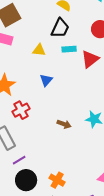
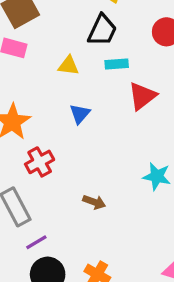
red triangle: (90, 59) -> (142, 96), moved
brown arrow: (64, 124) -> (94, 202), moved

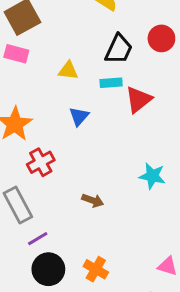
black trapezoid: (102, 30) -> (119, 49), moved
cyan rectangle: (117, 64) -> (111, 83), moved

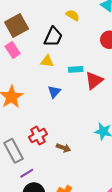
black trapezoid: (119, 49) -> (53, 37), moved
pink rectangle: (16, 54) -> (13, 50), turned 42
red cross: (41, 162) -> (38, 136), moved

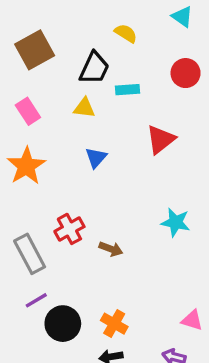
pink rectangle: (13, 50) -> (28, 111), moved
cyan rectangle: (76, 69) -> (127, 90), moved
purple line: (27, 173) -> (36, 300), moved

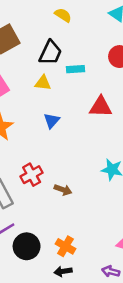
yellow semicircle: (126, 33) -> (63, 15), moved
red triangle: (161, 139) -> (101, 107), turned 40

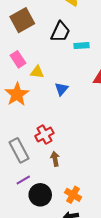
yellow triangle: (43, 83) -> (37, 72), moved
brown arrow: (63, 190) -> (55, 159), moved, turned -120

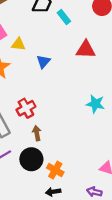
cyan rectangle: (82, 46) -> (64, 17), turned 56
black circle: (40, 195) -> (31, 159), moved

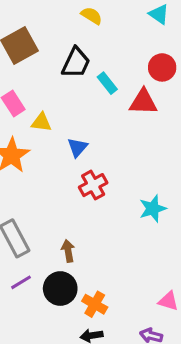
red triangle: (86, 50) -> (143, 102), moved
cyan star: (95, 104) -> (153, 209), turned -30
red cross: (26, 108) -> (93, 185), moved

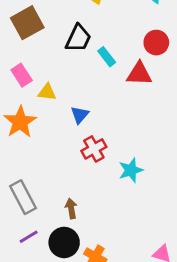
cyan star: (153, 209) -> (131, 170), moved

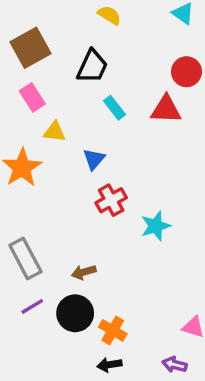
cyan rectangle: (107, 57) -> (115, 108), moved
pink rectangle: (22, 75) -> (32, 97), moved
brown arrow: (71, 208) -> (84, 272), turned -96

